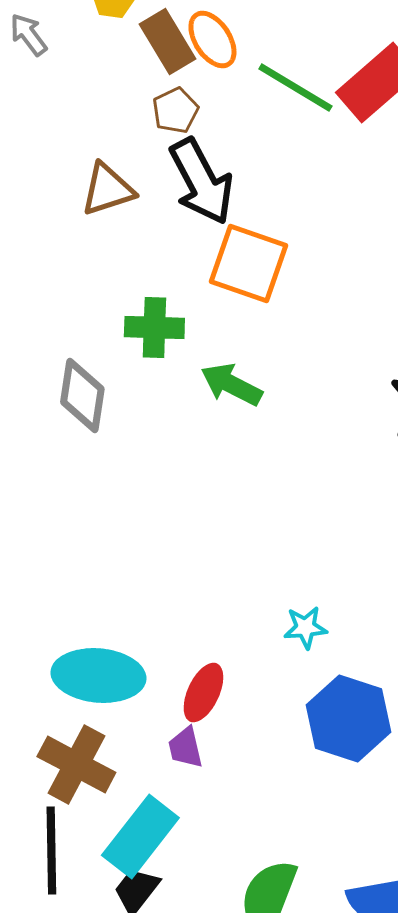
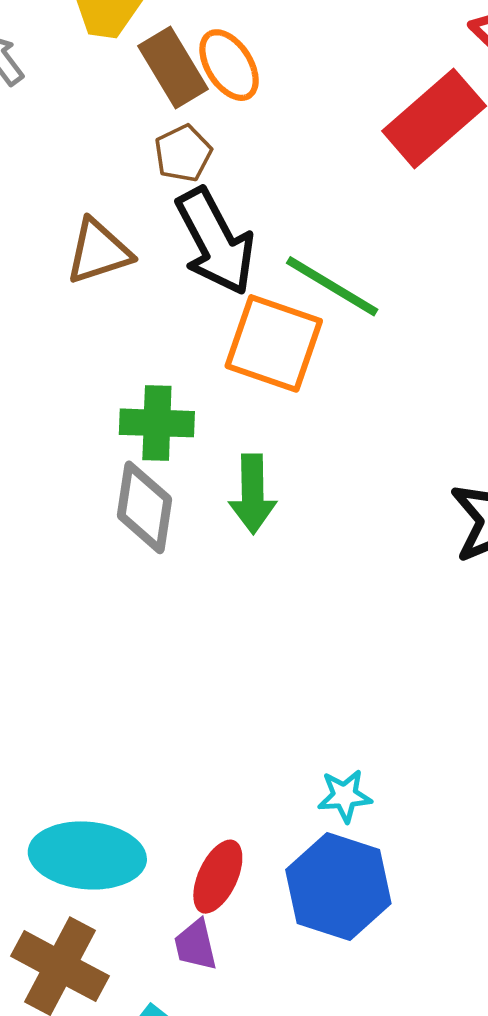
green line: (295, 88) -> (332, 286), moved
green arrow: (231, 384) -> (253, 494), turned -118
gray diamond: (82, 396) -> (145, 507), moved
blue hexagon: (348, 718) -> (338, 887), moved

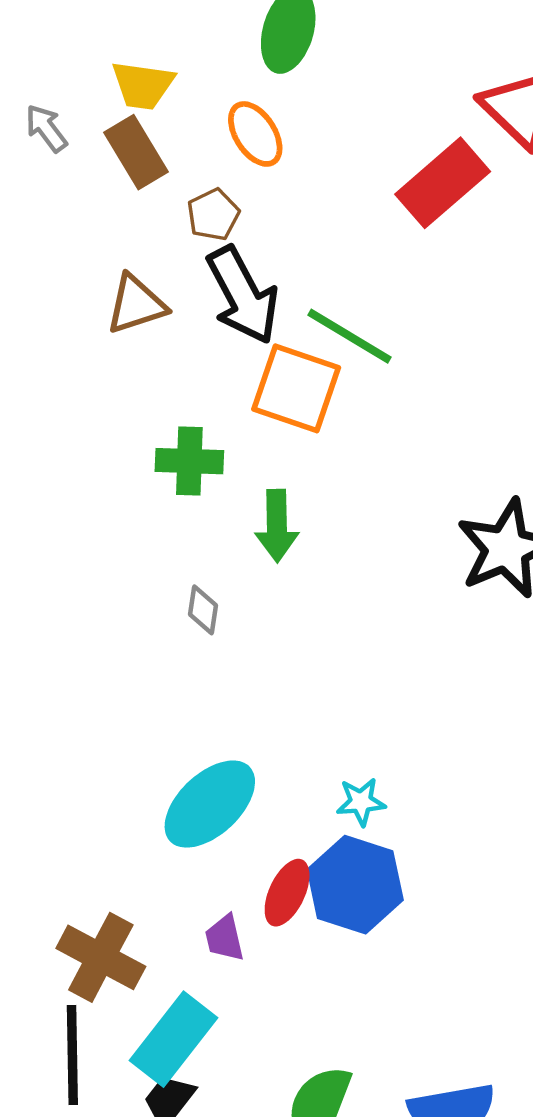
brown rectangle: (173, 68) -> (136, 152), moved
gray diamond: (145, 507) -> (203, 610), moved, size x0.6
cyan ellipse: (87, 855) -> (210, 804), moved, turned -48
red ellipse: (218, 877) -> (287, 893), moved

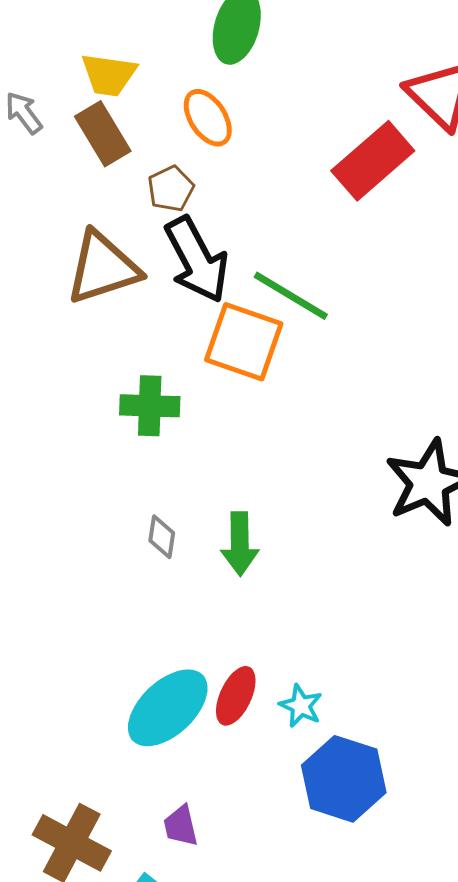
brown triangle: (136, 304) -> (103, 268), size x1.4
green arrow: (277, 526) -> (240, 544), moved
cyan star: (361, 802) -> (301, 706), turned 30
blue hexagon: (355, 885) -> (344, 779), moved
red ellipse: (287, 893) -> (236, 696), moved

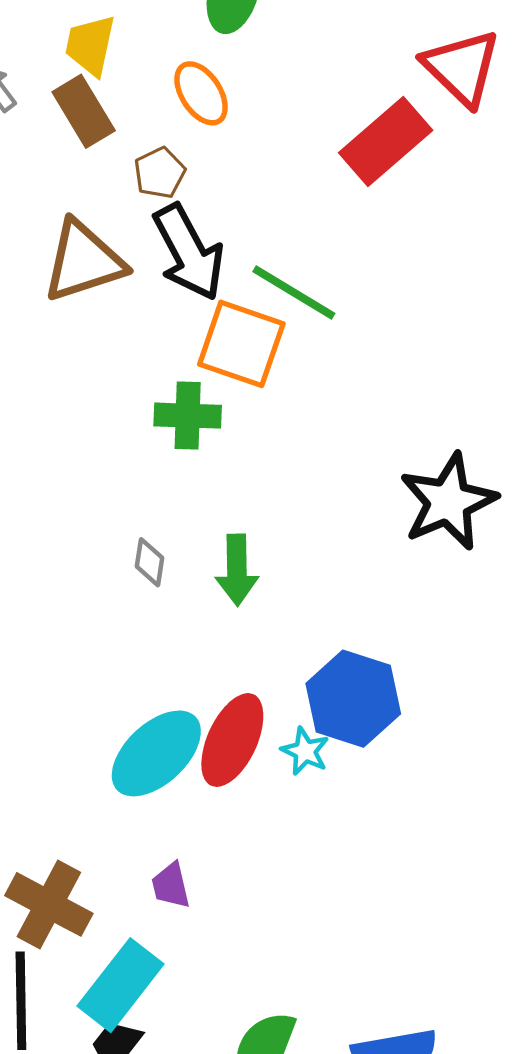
yellow trapezoid: (109, 75) -> (90, 45), turned 94
green cross: (150, 406) -> (188, 416), moved
red ellipse: (236, 696) -> (232, 740), size x1.4
blue hexagon: (344, 779) -> (353, 699), moved

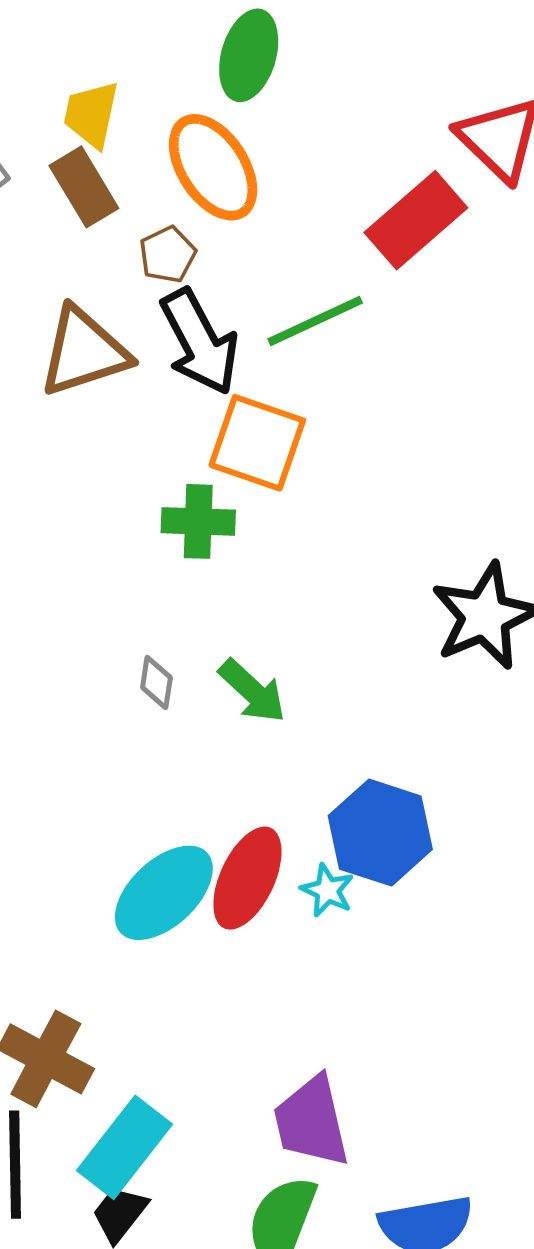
orange ellipse: (201, 93) -> (213, 167), size x1.5
green line: (294, 292) -> (315, 321), moved, turned -56
green arrow: (237, 570) -> (252, 691), turned -46
purple trapezoid: (171, 885) -> (311, 1122), moved, size x1.8

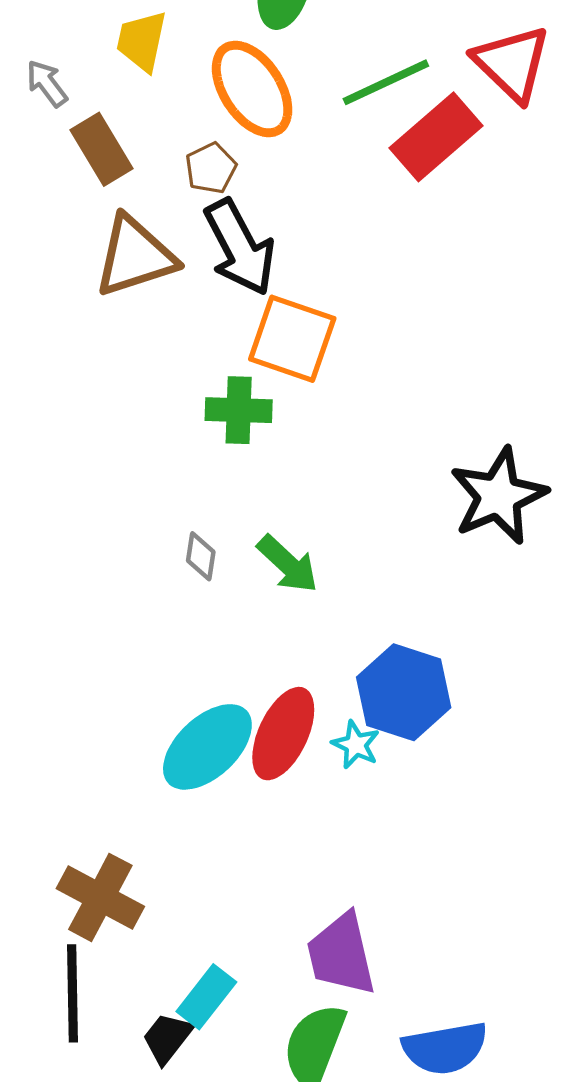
brown rectangle: (84, 187) -> (101, 149), moved
green line: (315, 321) -> (386, 82), moved
cyan rectangle: (124, 1147) -> (206, 997), moved, size x0.7

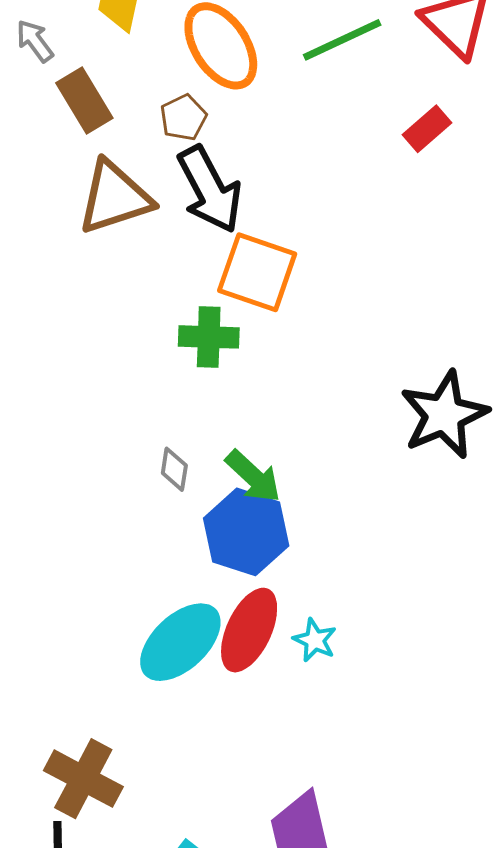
red rectangle: (436, 137) -> (427, 129), moved, size x0.6
blue hexagon: (404, 692) -> (246, 532), moved

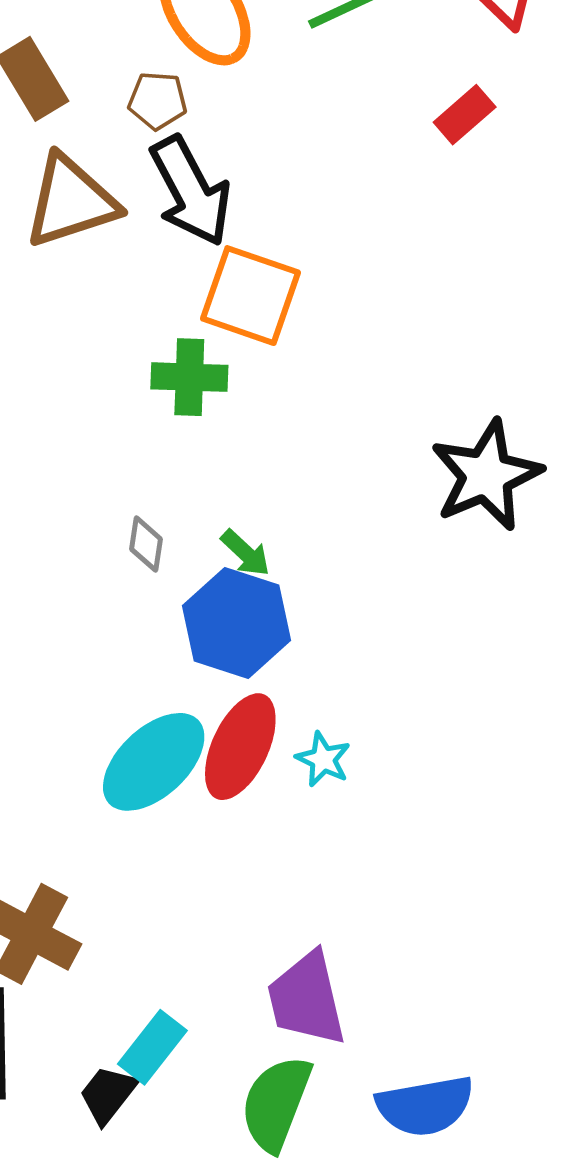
brown pentagon: (183, 118) -> (158, 101), turned 30
green arrow: (253, 476) -> (245, 553), size x0.7

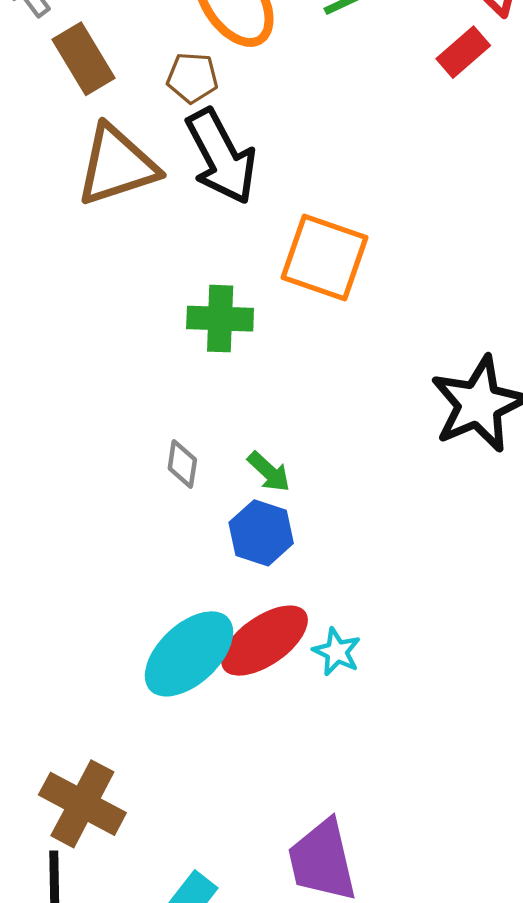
red rectangle: (465, 115) -> (463, 52), moved
orange square: (251, 296) -> (324, 258), moved
blue hexagon: (237, 623) -> (261, 533), size x0.7
red ellipse: (240, 747) -> (264, 641), turned 30

